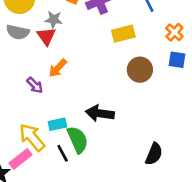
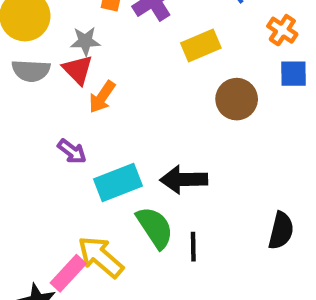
orange arrow: (58, 68) -> (102, 97), moved
cyan rectangle: (57, 124) -> (118, 183), moved, size x1.5
yellow arrow: (32, 137) -> (101, 257), moved
black line: (63, 153) -> (193, 247), moved, turned 36

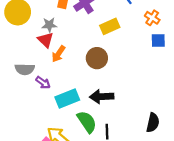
gray semicircle: (31, 71) -> (25, 69), moved
brown circle: (237, 99) -> (97, 58), moved

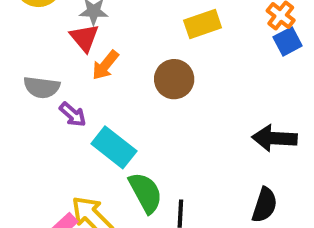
blue square: (158, 41) -> (288, 41), moved, turned -32
black arrow: (102, 97) -> (274, 138), moved
cyan rectangle: (67, 99) -> (114, 147), turned 55

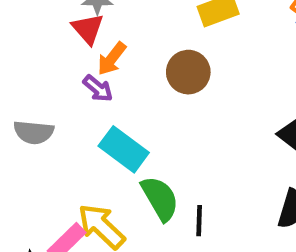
gray semicircle: (42, 87) -> (34, 132), moved
purple arrow: (73, 114) -> (98, 88), moved

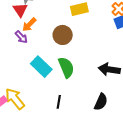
cyan rectangle: (124, 149) -> (41, 67), moved
green semicircle: (160, 198) -> (66, 67), moved

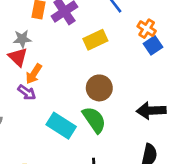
brown circle: (63, 35) -> (99, 88), moved

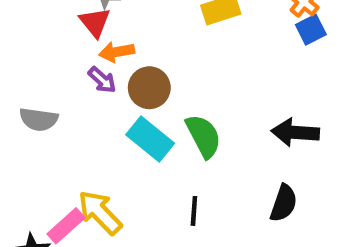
orange arrow: (34, 74) -> (117, 52), turned 40
brown circle: (99, 88) -> (149, 88), moved

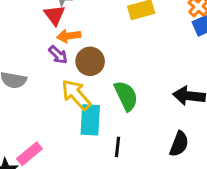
cyan rectangle: (150, 139) -> (90, 120), moved, turned 52
yellow arrow: (100, 212) -> (76, 95), moved

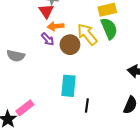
yellow arrow: (76, 95) -> (87, 34), moved
green semicircle: (126, 96) -> (109, 28), moved

